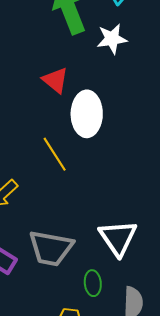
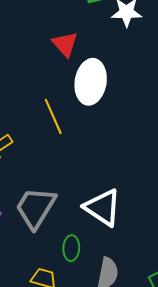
white triangle: (118, 238) -> (103, 208), turned -30
gray trapezoid: (51, 248) -> (36, 208), turned 102

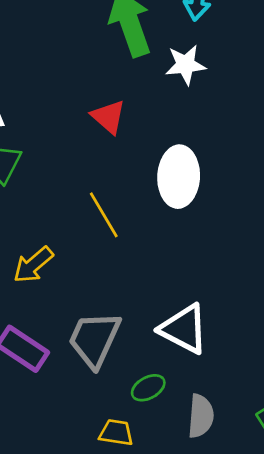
white ellipse: (91, 82) -> (179, 177), moved
green ellipse: (71, 248) -> (148, 388), turned 65

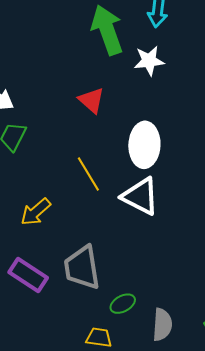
white triangle: (184, 329) -> (140, 196), moved
gray trapezoid: (94, 339) -> (82, 268), turned -33

